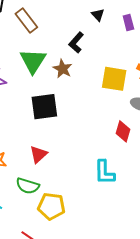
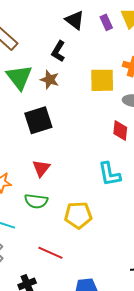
black triangle: (98, 15) -> (75, 20), size x1.5
yellow pentagon: (51, 206) -> (78, 215), moved

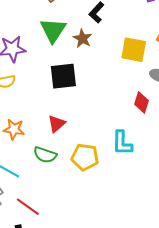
yellow pentagon: (78, 215) -> (85, 157), moved
red line: (50, 253) -> (28, 207), moved

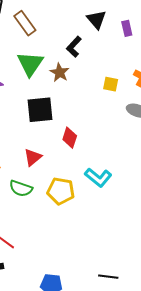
yellow square: (134, 50) -> (111, 84), size x0.6
red diamond: (142, 102) -> (70, 138), moved
cyan L-shape: (122, 143) -> (98, 177), turned -52

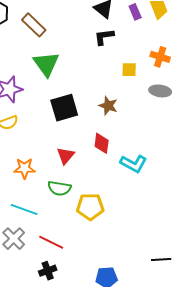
black L-shape: (74, 47) -> (104, 37), moved, turned 50
brown star: (60, 72) -> (108, 106), moved
red diamond: (70, 138) -> (102, 143), moved
yellow pentagon: (61, 191) -> (90, 207), moved

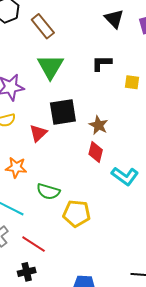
black L-shape: (104, 37) -> (102, 63), moved
brown star: (108, 106) -> (99, 125), moved
red triangle: (66, 156) -> (38, 133), moved

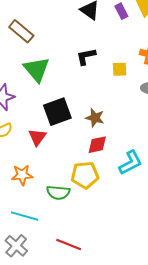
red diamond: (96, 152) -> (97, 145), turned 75
cyan L-shape: (125, 176) -> (130, 163), turned -52
yellow pentagon: (77, 213) -> (85, 175), moved
red line: (34, 244) -> (69, 245), moved

